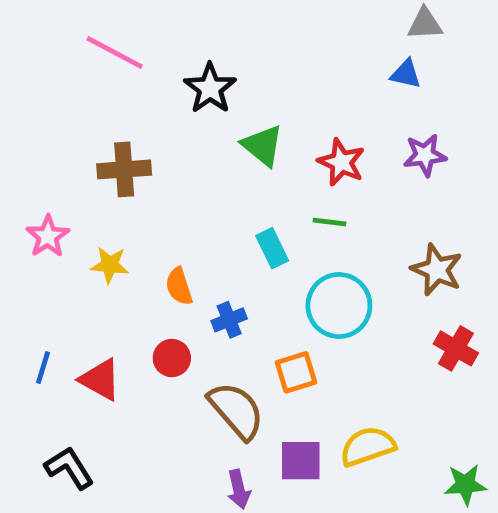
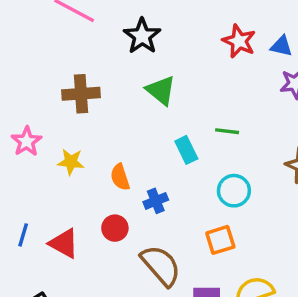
blue triangle: (406, 74) -> (281, 46), moved
green triangle: (263, 146) -> (161, 90), moved
red star: (341, 162) -> (239, 41), moved
cyan circle: (339, 306) -> (234, 191), size x0.7
orange square: (296, 372) -> (220, 240), moved

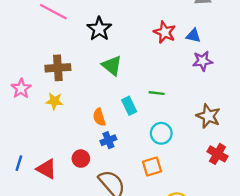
pink star: (27, 141) -> (21, 89), moved
yellow star: (71, 162) -> (54, 101), moved
orange semicircle: (120, 177) -> (99, 117), moved

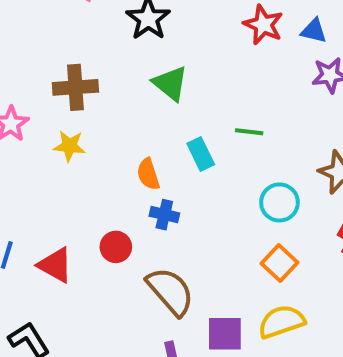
cyan circle: (161, 133) -> (279, 202), moved
blue cross: (108, 140) -> (164, 215), turned 35
orange square: (152, 167) -> (279, 263), moved, turned -30

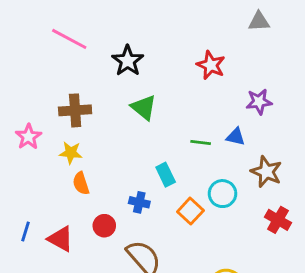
blue triangle: (314, 31) -> (236, 137), moved
cyan rectangle: (201, 154) -> (166, 175), moved
orange semicircle: (148, 174) -> (81, 183), moved
orange square: (279, 263) -> (190, 211), moved

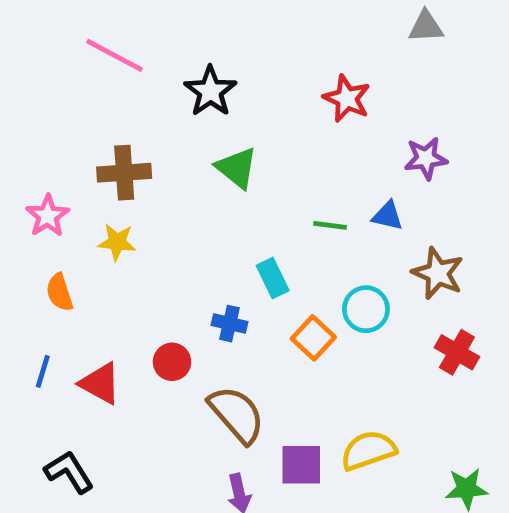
orange semicircle: (81, 183) -> (60, 292), moved

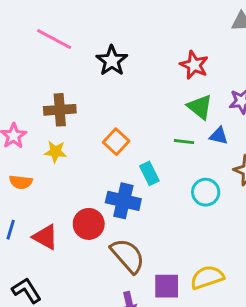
green triangle: (237, 168) -> (200, 107), moved
orange semicircle: (60, 292) -> (21, 182), turned -65
blue cross: (230, 324) -> (123, 201), size x1.6
orange square: (313, 338) -> (116, 142), moved
red circle: (172, 362) -> (89, 224), size x1.4

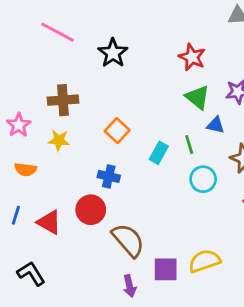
green line: (184, 142) -> (189, 145), moved, turned 66
cyan rectangle: (149, 173) -> (159, 153), moved, turned 55
blue cross: (123, 201) -> (109, 176), moved, size x0.7

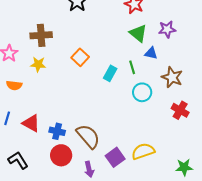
blue cross: (109, 176) -> (57, 131), moved
red circle: (91, 210) -> (61, 155), moved
purple square: (166, 269) -> (115, 157), turned -36

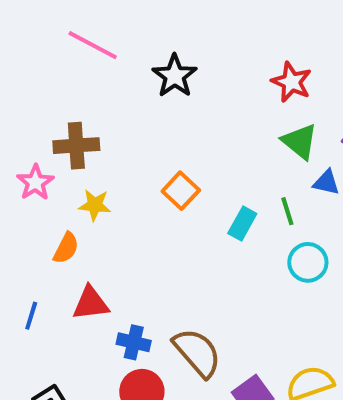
brown cross: (41, 35) -> (76, 146), moved
orange semicircle: (14, 85) -> (66, 248), moved, turned -70
red triangle: (31, 123) -> (91, 303), moved, turned -36

